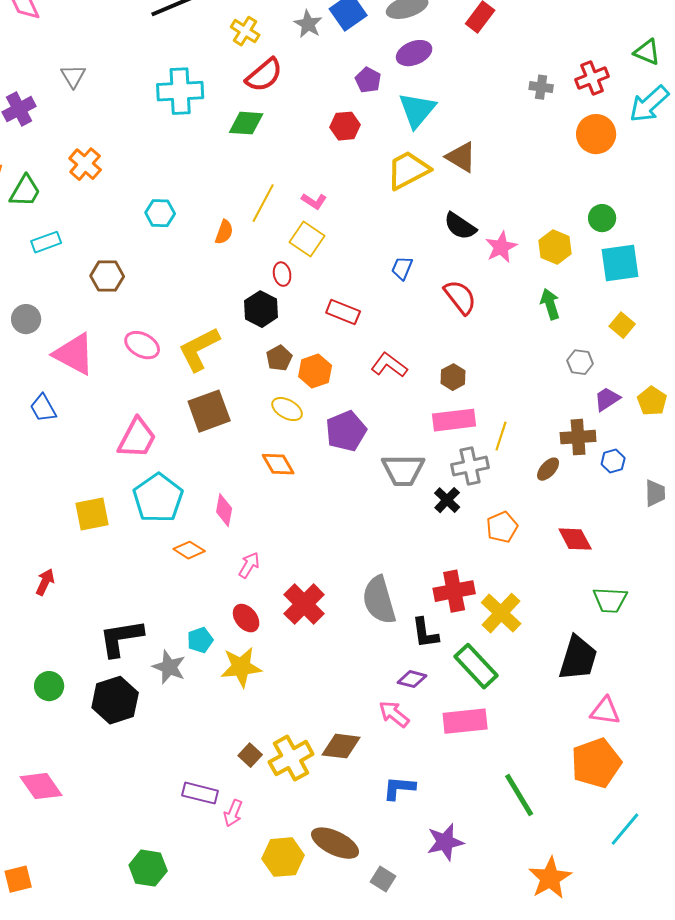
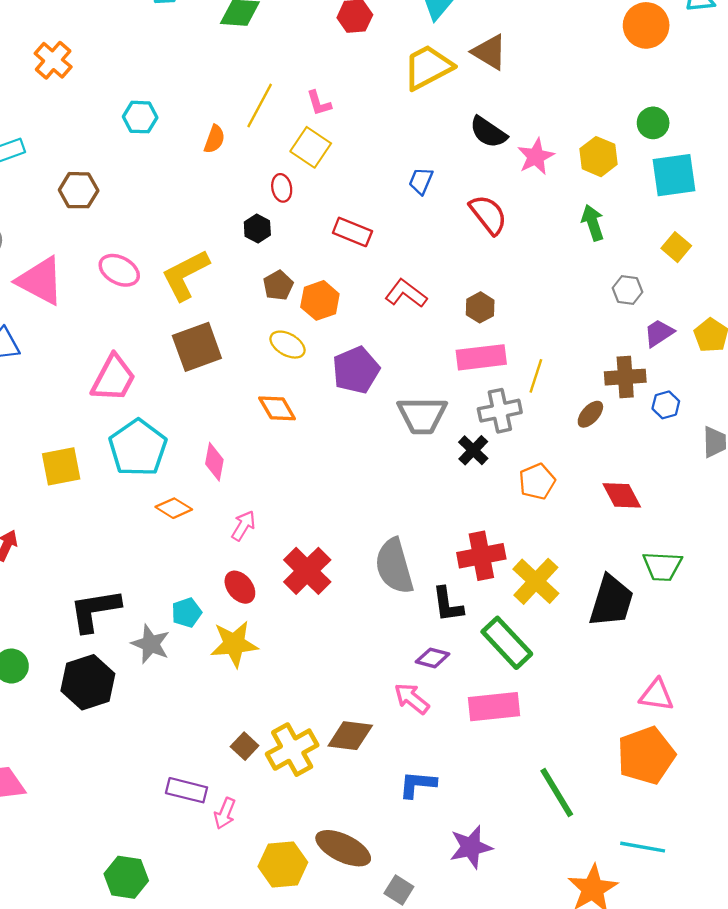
pink L-shape: (314, 201) -> (319, 103), turned 40
black hexagon: (261, 309) -> (257, 229), size x0.7
black trapezoid: (578, 658) -> (611, 601), moved
cyan line: (625, 829) -> (643, 847), moved, turned 60

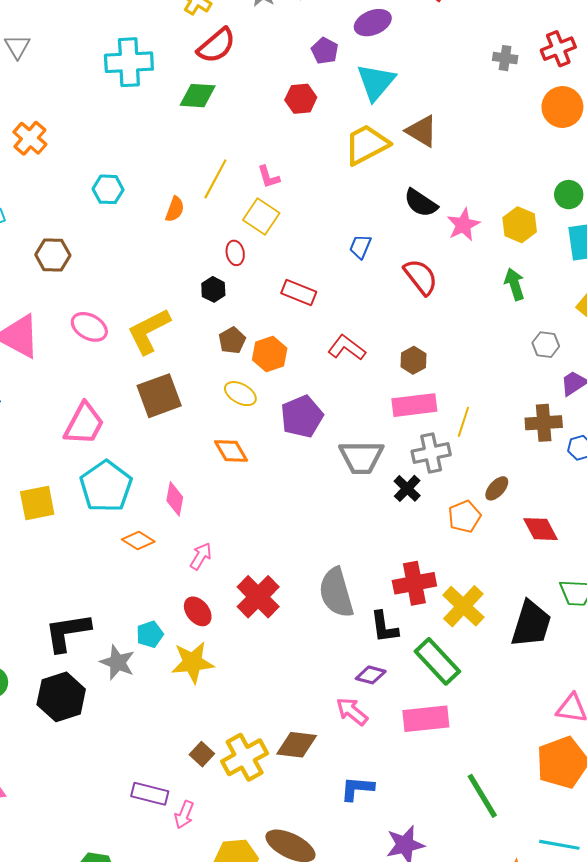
brown ellipse: (590, 414) -> (497, 488), moved

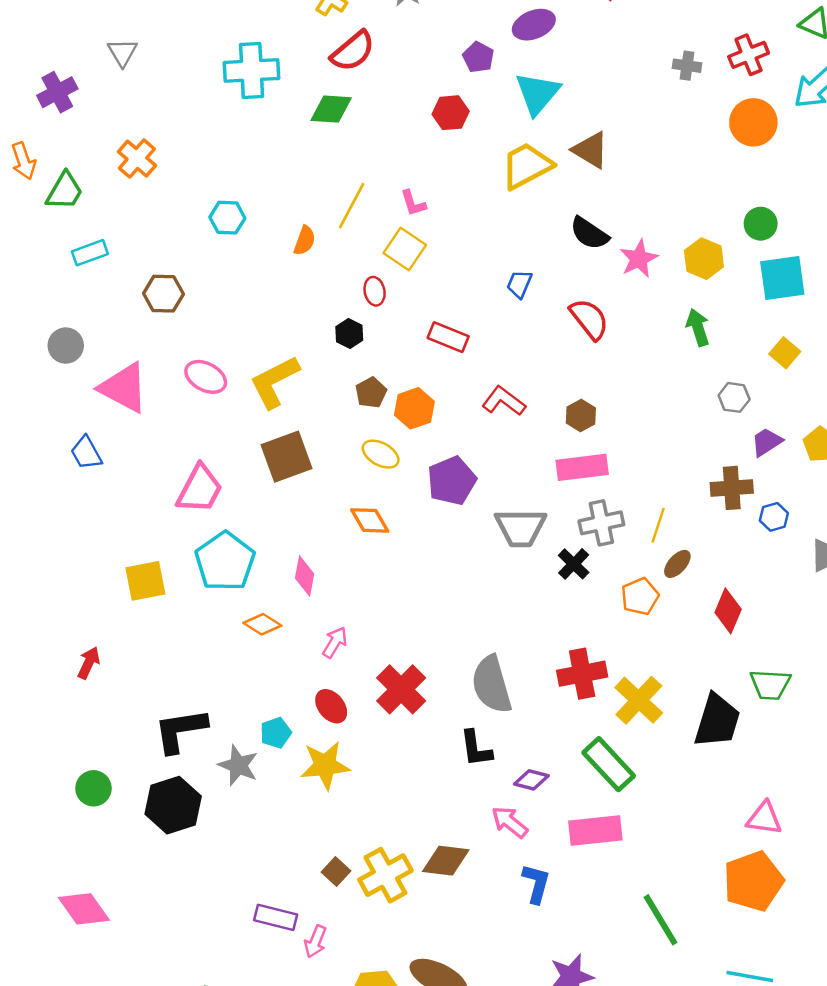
yellow line: (463, 422) -> (658, 525), moved
red diamond: (541, 529) -> (728, 611), turned 51
black L-shape: (384, 627) -> (476, 748), moved
blue L-shape: (357, 789) -> (536, 884), moved, turned 100

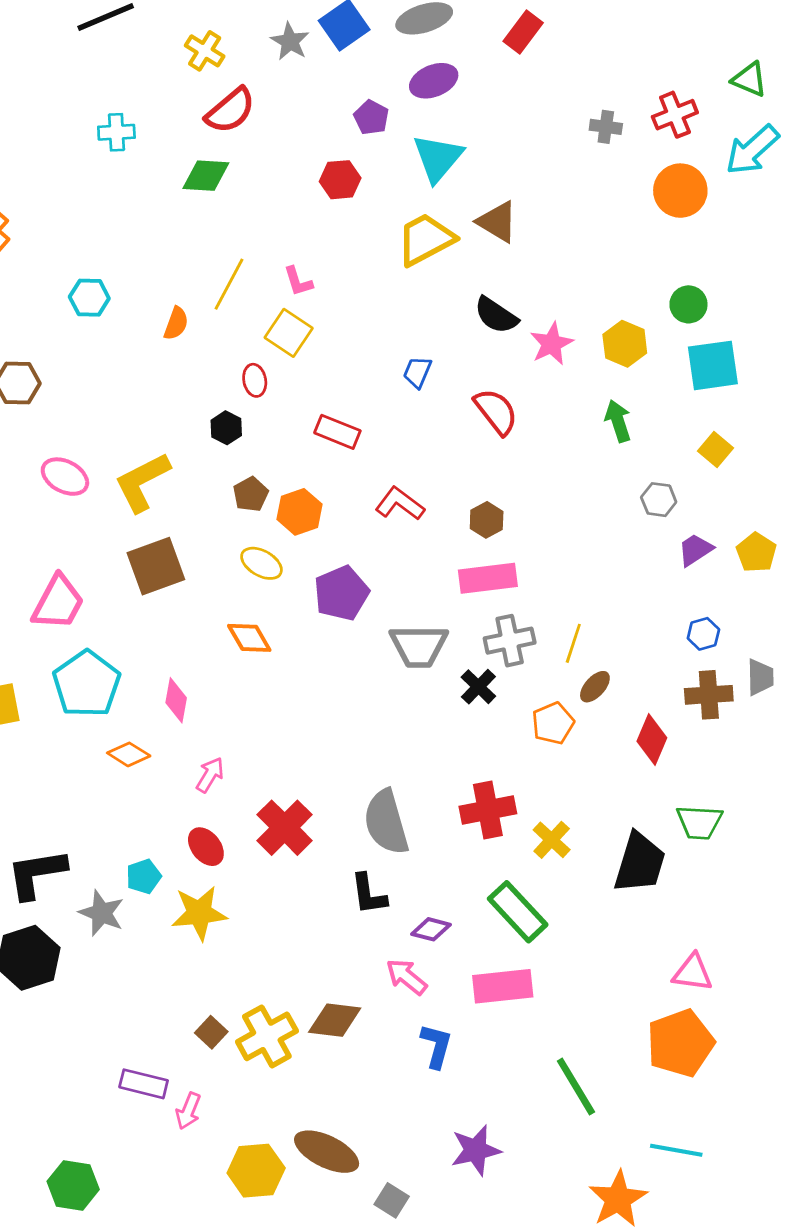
cyan cross: (252, 70) -> (116, 132), size x0.6
brown cross: (732, 488) -> (709, 695), moved
yellow cross: (639, 700) -> (552, 840), size x0.7

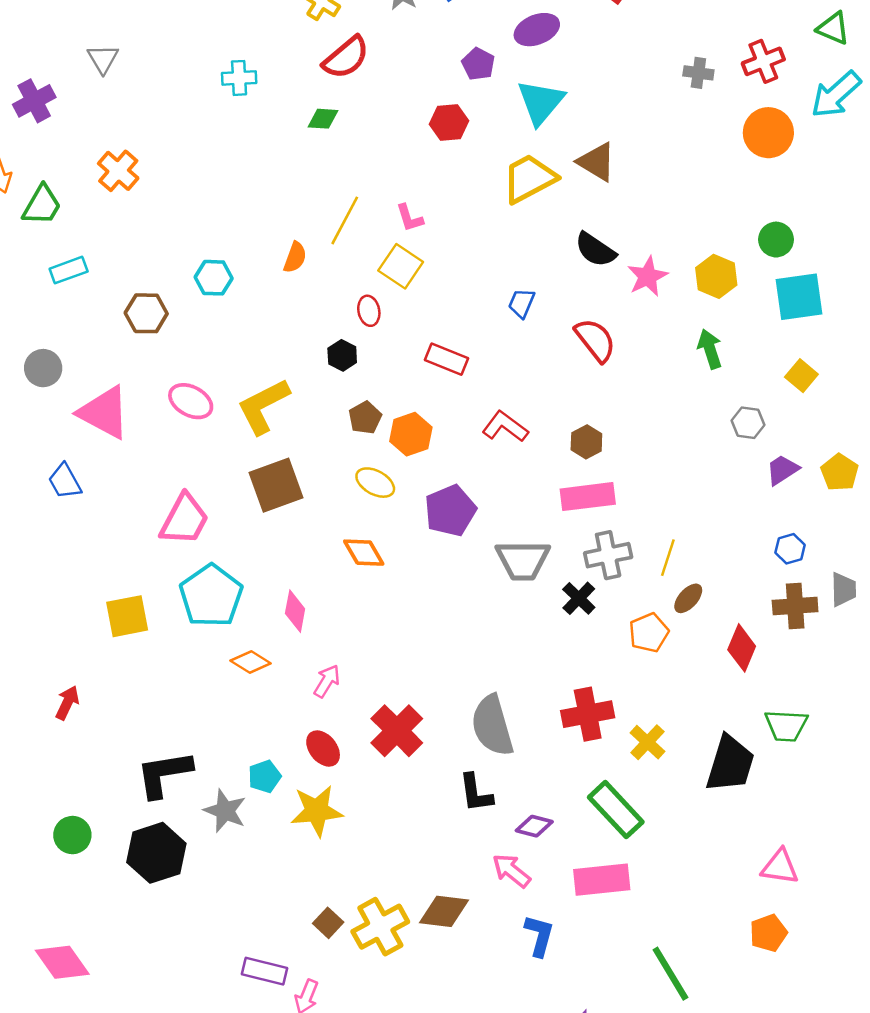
green diamond: (206, 176) -> (323, 119), size x0.7
cyan hexagon: (89, 298) -> (214, 278), moved
orange pentagon: (680, 1043) -> (768, 933), size x0.6

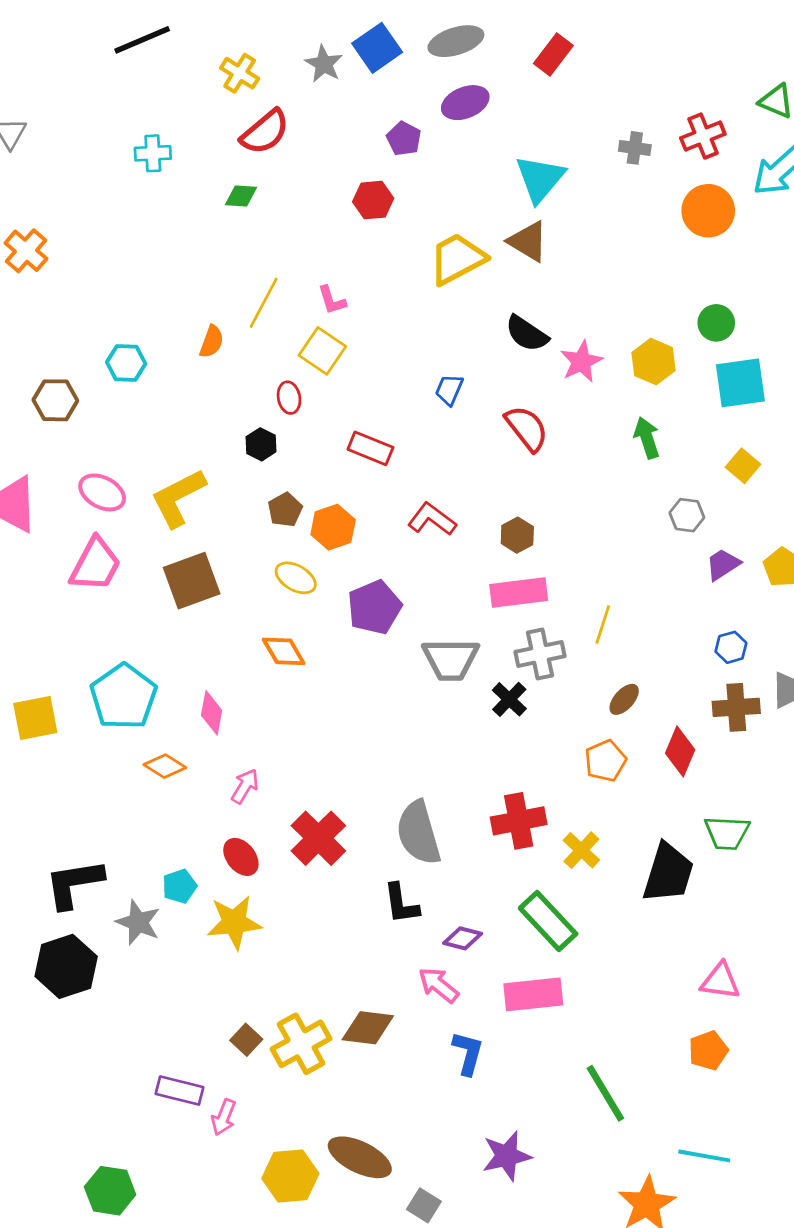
cyan triangle: (541, 102) -> (540, 179), moved
pink trapezoid: (184, 519) -> (95, 565), moved
yellow line: (668, 558) -> (603, 625), moved
orange pentagon: (649, 633) -> (605, 761), moved

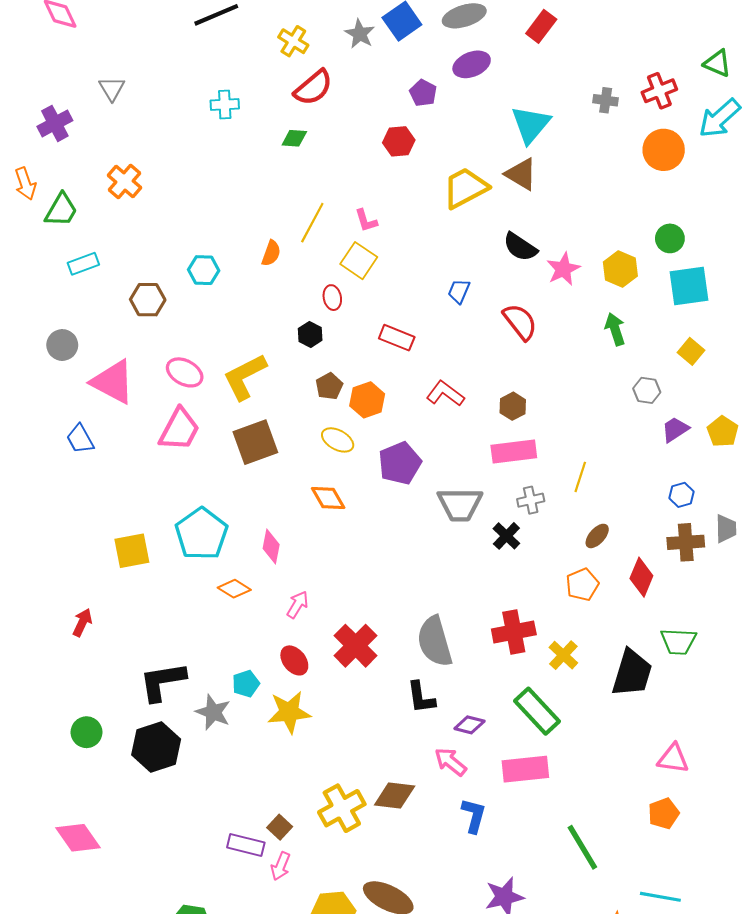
gray cross: (540, 654) -> (531, 500), size x0.7
brown square: (246, 1040) -> (280, 827), moved

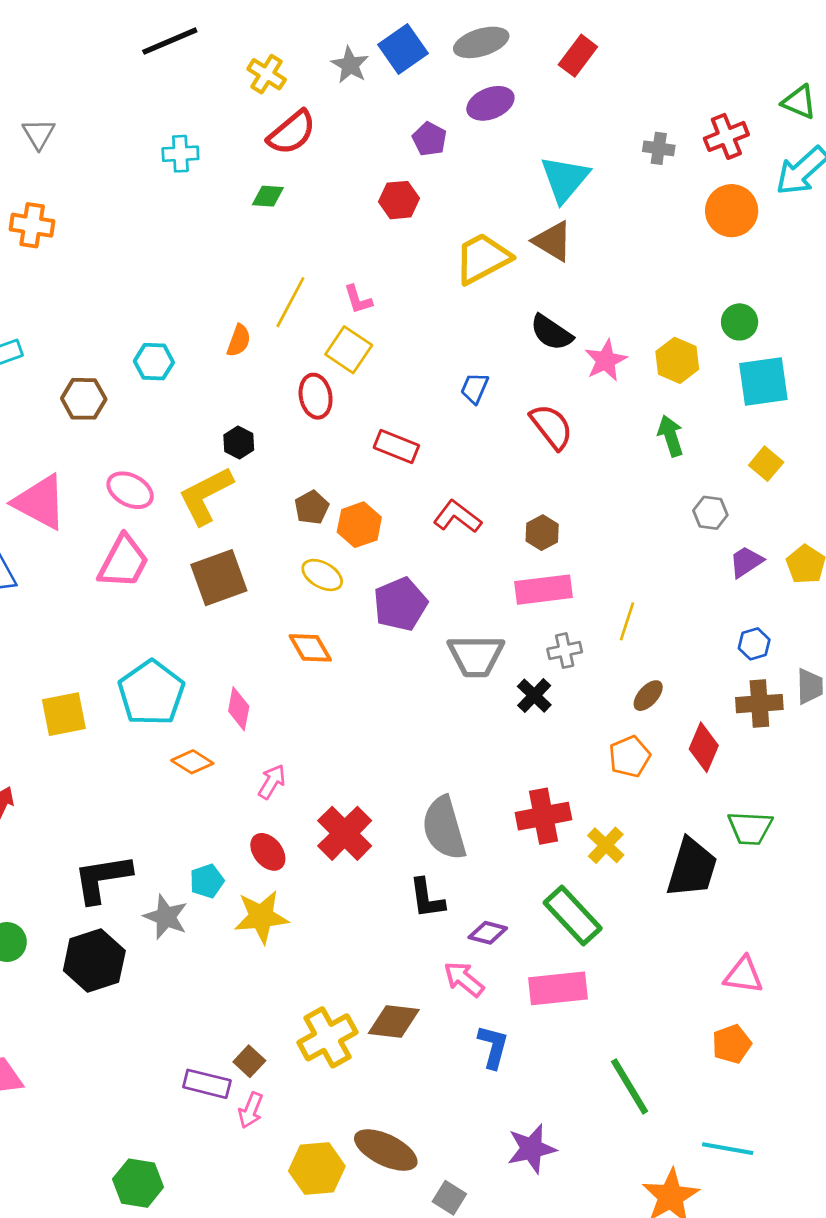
orange cross: (124, 181) -> (32, 225), moved, turned -32
red ellipse: (332, 298) -> (316, 396), size x1.4
black hexagon: (310, 334) -> (239, 443), moved

